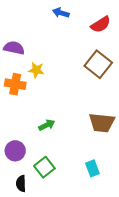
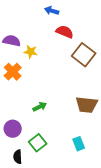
red semicircle: (101, 24) -> (65, 32), moved, turned -126
yellow star: (36, 70) -> (31, 52), moved
orange cross: (15, 84) -> (13, 72), turned 36

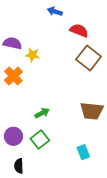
red semicircle: (65, 32) -> (79, 30), moved
green square: (38, 143) -> (40, 139), moved

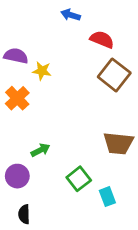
green arrow: (42, 113) -> (40, 150), moved
green square: (40, 139) -> (79, 179), moved

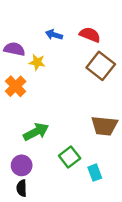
blue arrow: (71, 15) -> (54, 35), moved
green arrow: (40, 150) -> (36, 132), size x1.5
purple circle: (17, 176) -> (22, 165), moved

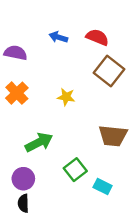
yellow star: (37, 62) -> (66, 97), moved
cyan rectangle: (95, 173) -> (103, 186), turned -42

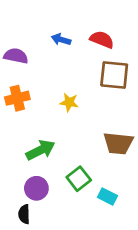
brown square: (109, 71) -> (114, 75), turned -32
orange cross: (17, 93) -> (17, 98), turned 30
purple circle: (23, 179) -> (36, 188), moved

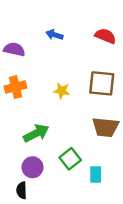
red semicircle: (102, 40) -> (105, 36), moved
brown square: (114, 75) -> (102, 83), moved
cyan rectangle: (107, 196) -> (96, 175), turned 63

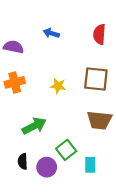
red semicircle: (105, 36) -> (99, 34), turned -108
purple circle: (32, 167) -> (47, 167), moved
black semicircle: (22, 190) -> (23, 161), moved

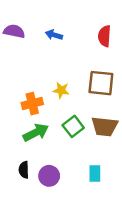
purple semicircle: (14, 47) -> (14, 31), moved
orange cross: (15, 82) -> (32, 104), moved
green square: (66, 150) -> (73, 126), moved

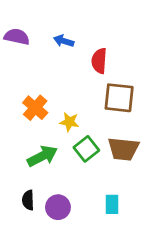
red semicircle: (105, 36) -> (99, 61), moved
yellow star: (61, 90) -> (69, 122), moved
orange cross: (32, 104) -> (35, 108), moved, turned -35

